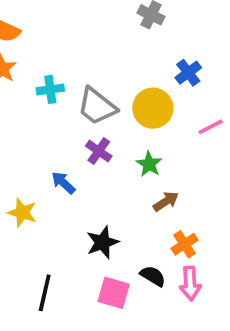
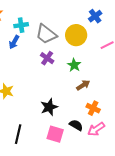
blue arrow: (63, 183) -> (14, 42), moved, turned -104
orange cross: (185, 244) -> (93, 108), turned -32
pink arrow: (190, 283) -> (96, 129), turned 60

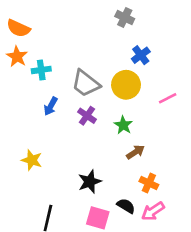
blue cross: (95, 16) -> (141, 55), moved
cyan cross: (21, 25) -> (41, 70), moved
blue arrow: (14, 42) -> (51, 106), moved

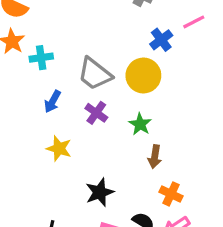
pink line: (168, 98) -> (194, 22), moved
brown arrow: (135, 152) -> (155, 157), turned 132
yellow star: (32, 160) -> (59, 149), moved

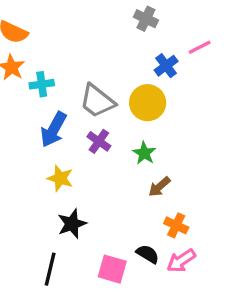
blue arrow: (53, 101) -> (53, 130), size x1.5
brown arrow: (155, 157) -> (159, 187), turned 40
black star: (100, 192) -> (72, 224), moved

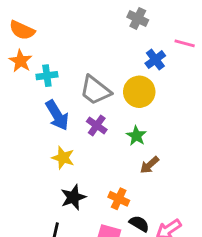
pink line: (200, 47) -> (185, 43), turned 42
blue arrow: (53, 130) -> (57, 115), turned -60
orange cross: (176, 225) -> (119, 199), moved

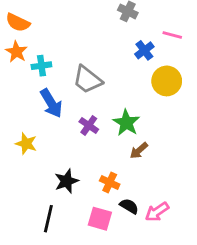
yellow circle: (139, 92) -> (167, 81), moved
purple cross: (97, 125) -> (89, 125), moved
green star: (136, 136) -> (126, 123), size x1.4
yellow star: (63, 158) -> (26, 144), moved

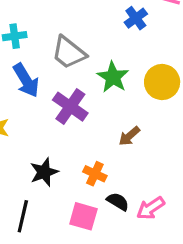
yellow circle: (167, 81) -> (162, 82), moved
green star: (126, 123) -> (113, 77), moved
purple cross: (89, 125) -> (70, 107), size x1.5

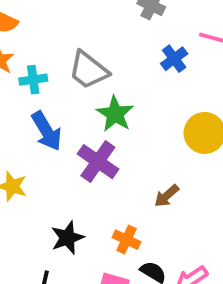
gray trapezoid: (69, 53) -> (88, 70), moved
green star: (113, 77) -> (115, 114), moved

